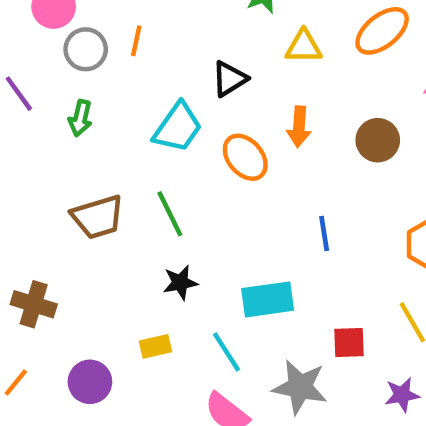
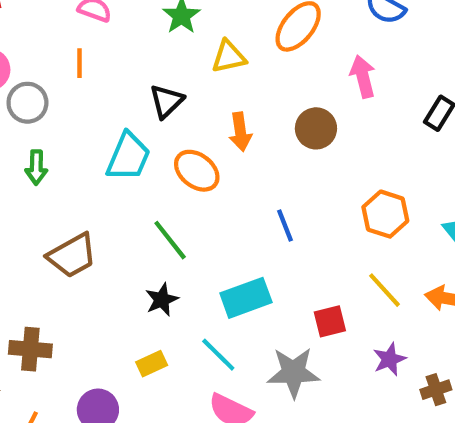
orange line: (136, 41) -> (79, 63), moved
green line: (170, 214) -> (170, 240), moved

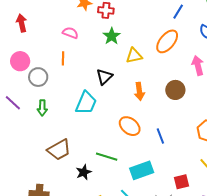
orange ellipse: (197, 171) -> (130, 126), moved
green line: (170, 240) -> (107, 157), moved, turned -35
black star: (162, 300) -> (84, 172), moved

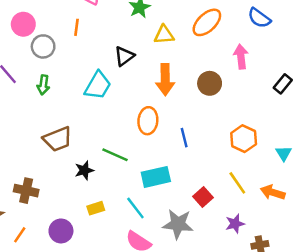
orange arrow: (139, 91) -> (165, 80), size x1.4
orange ellipse: (130, 126) -> (148, 121), turned 50
red square: (181, 182) -> (203, 197), turned -35

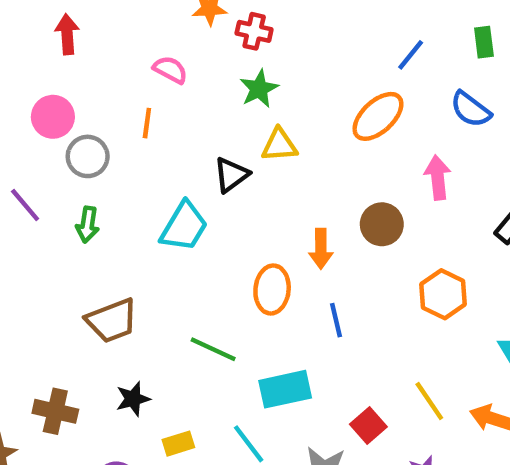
yellow triangle: (164, 35) -> (279, 145), moved
orange arrow: (165, 80) -> (321, 249), moved, size x0.7
orange hexagon: (244, 139) -> (443, 294), moved
black star: (84, 170) -> (133, 399), moved

